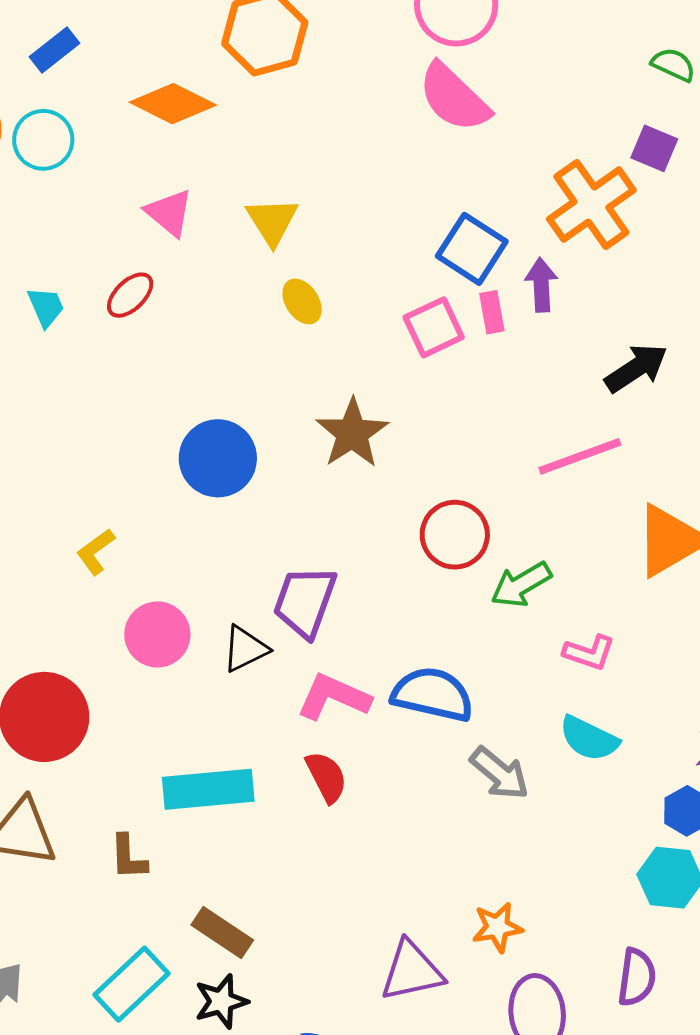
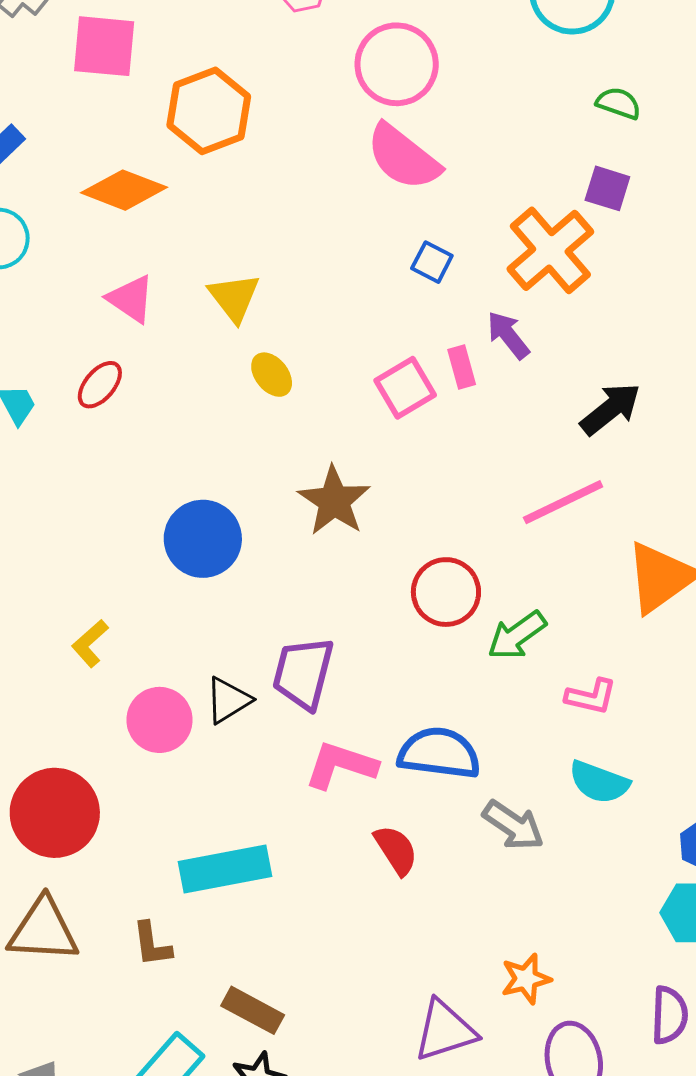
blue square: (472, 249) -> (432, 262), moved, size x0.6
purple arrow: (541, 285) -> (508, 335), turned -30
black triangle: (245, 649) -> (228, 700), moved
red semicircle: (326, 777) -> (396, 850), moved

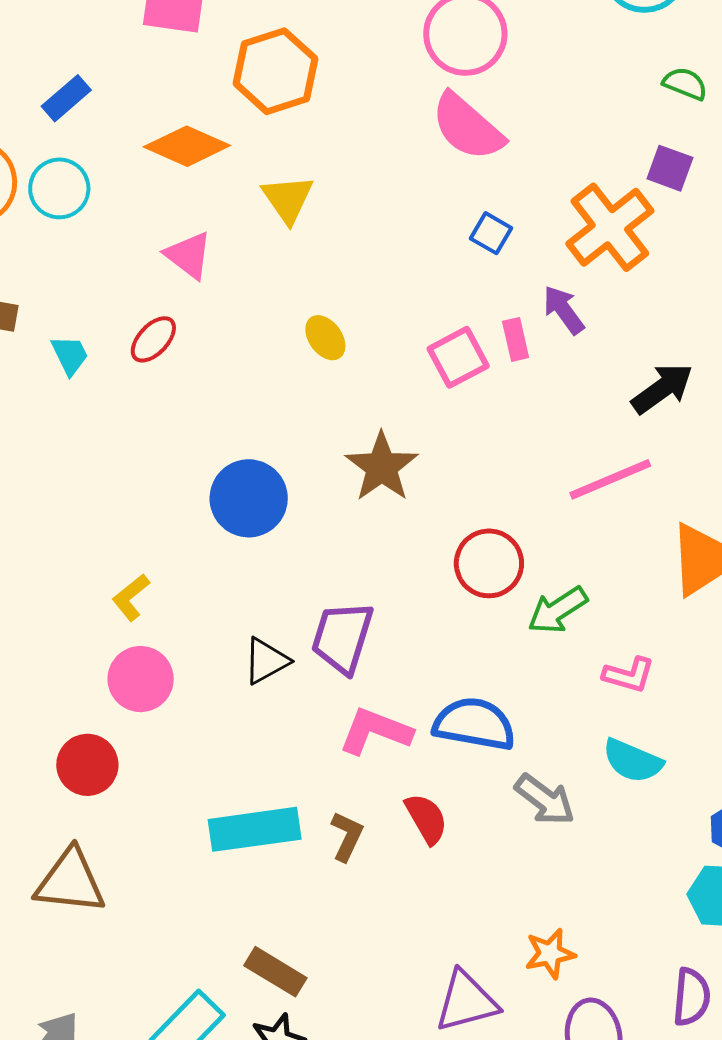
yellow triangle: (234, 297) -> (288, 199), moved
pink circle: (160, 720) -> (141, 679), moved
red circle: (55, 813) -> (87, 765), size x0.7
brown L-shape: (152, 944) -> (347, 836), moved, turned -150

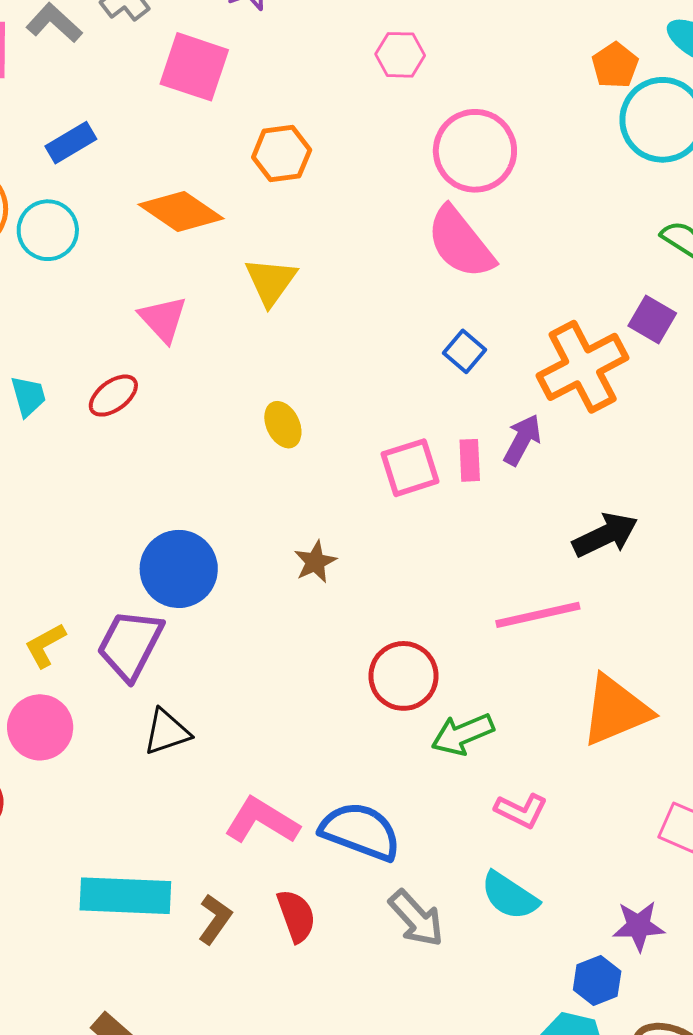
orange hexagon: (276, 71) -> (282, 154), size x0.7
purple arrow: (564, 310) -> (522, 440), turned 54
brown star: (382, 467) -> (315, 562), size x0.6
purple trapezoid: (342, 637) -> (130, 645), moved

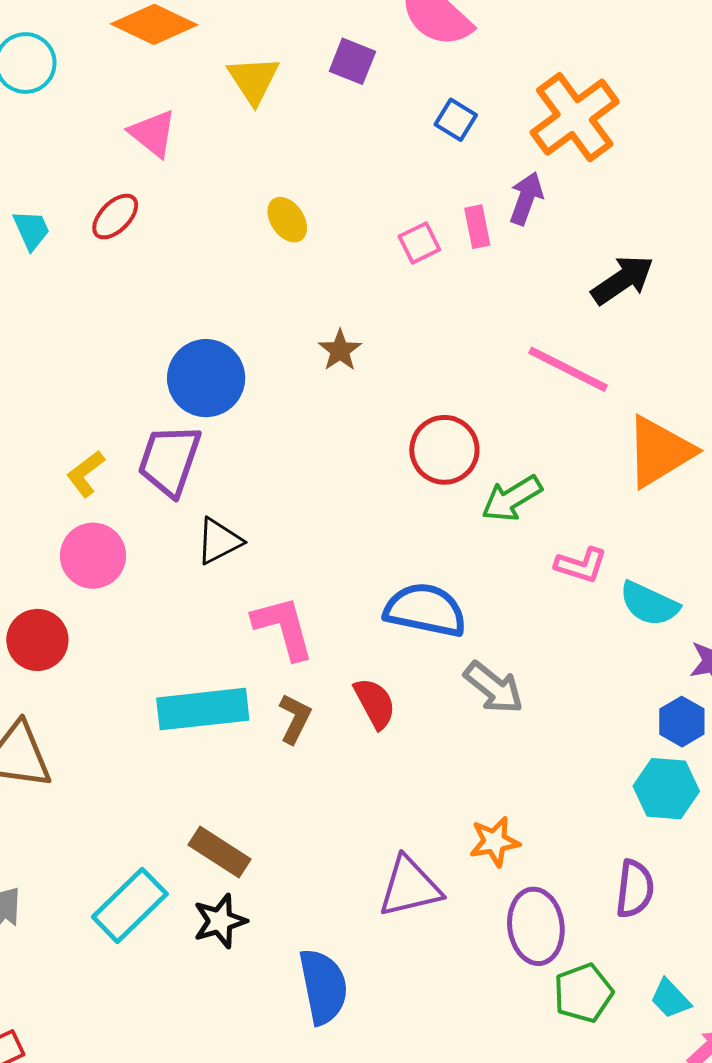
purple square: (652, 319) -> (352, 61), moved
pink square: (410, 468) -> (419, 243), size x0.7
pink line: (538, 615) -> (568, 369), turned 48
pink L-shape: (262, 821) -> (283, 628), moved, turned 52
cyan semicircle: (510, 896) -> (649, 604), moved

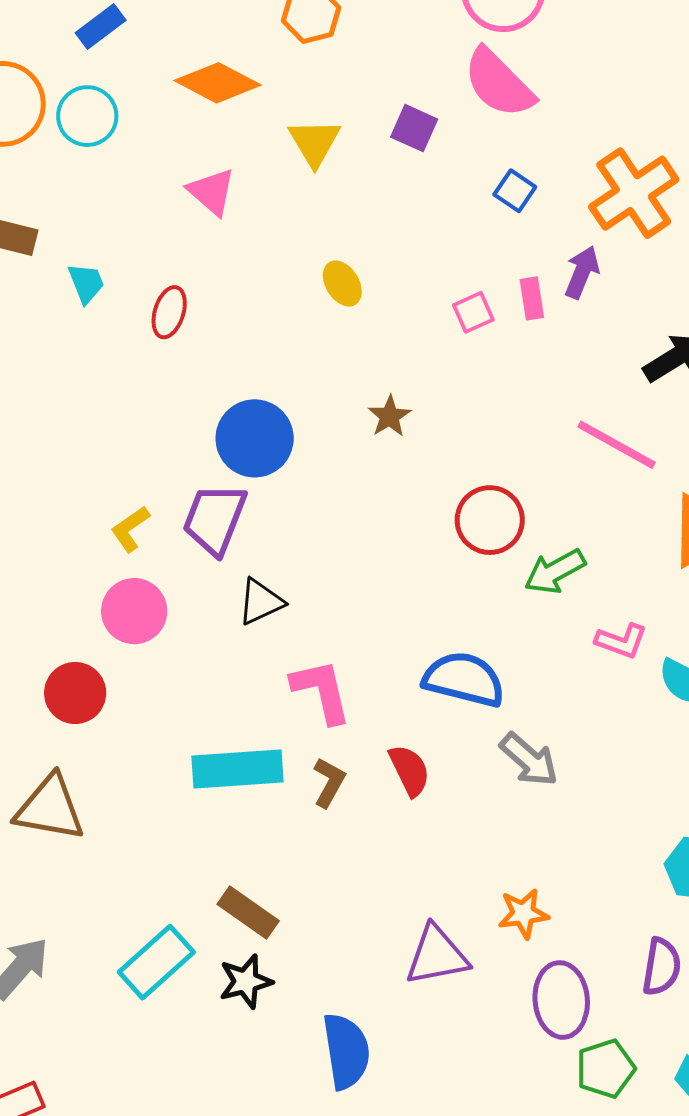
red ellipse: (115, 217) -> (169, 312), moved, turned -30

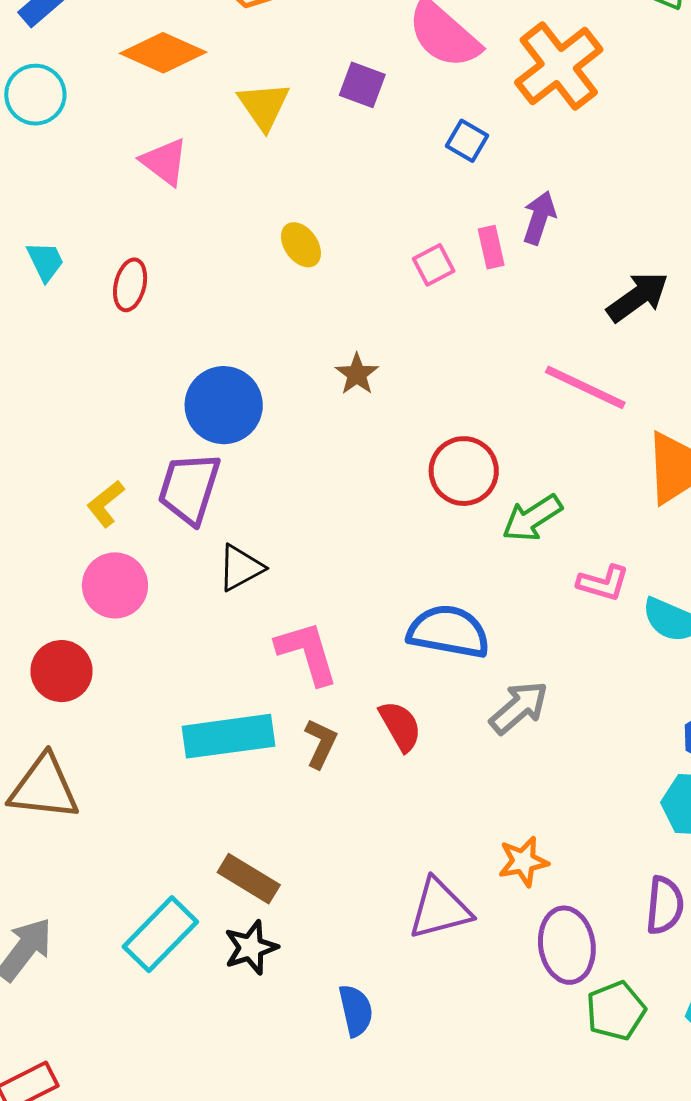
orange cross: (634, 193) -> (559, 66), moved
gray arrow: (529, 760) -> (519, 708), turned -78
blue semicircle: (346, 1051) -> (356, 1010), size x0.7

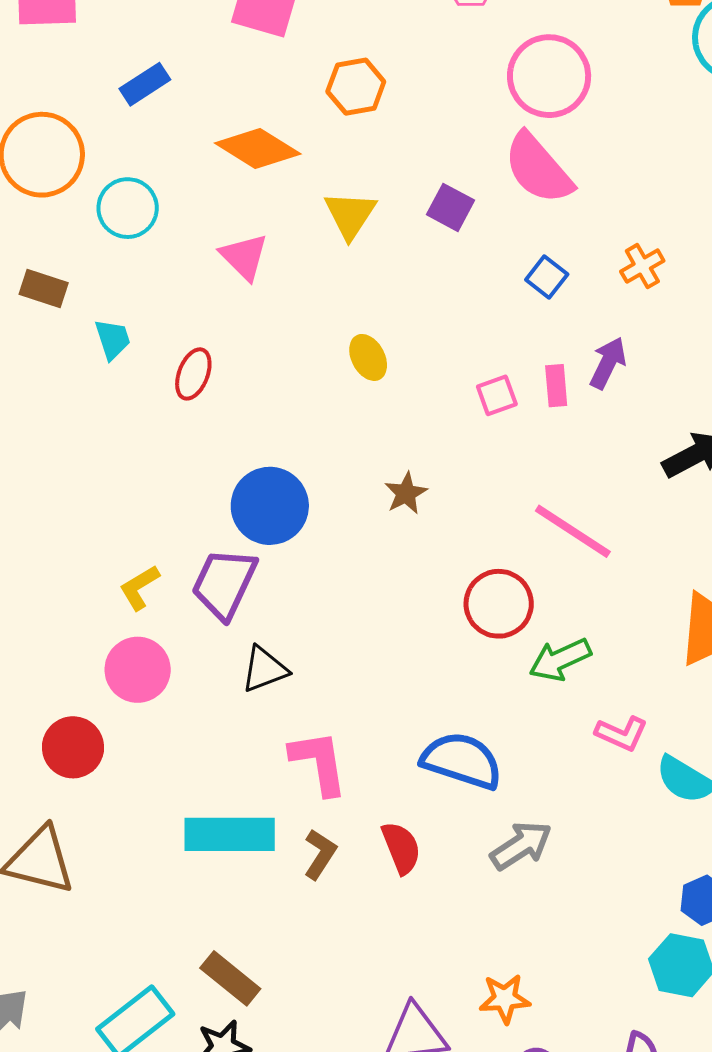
orange cross: (559, 66) -> (642, 266), moved, size x0.5
cyan circle: (35, 95) -> (128, 208), moved
pink line: (585, 387) -> (573, 531), moved

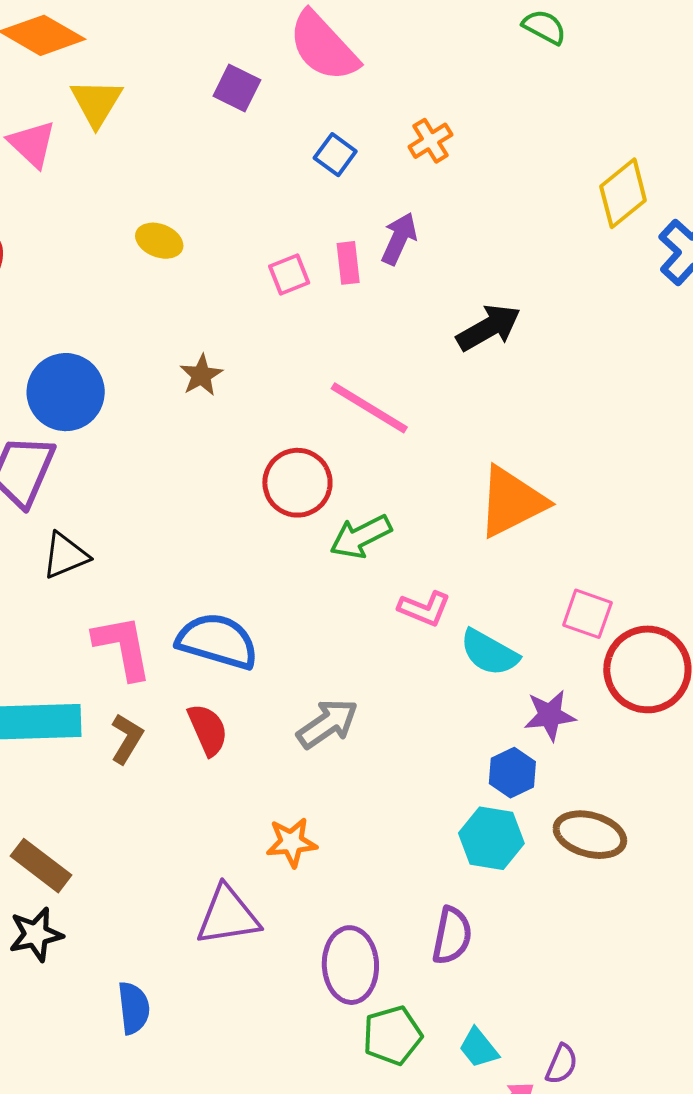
yellow triangle: (350, 215) -> (96, 103), moved
yellow ellipse: (368, 357) -> (159, 241), turned -39
blue semicircle: (462, 761) -> (217, 641), moved
orange star: (505, 999) -> (291, 842), moved

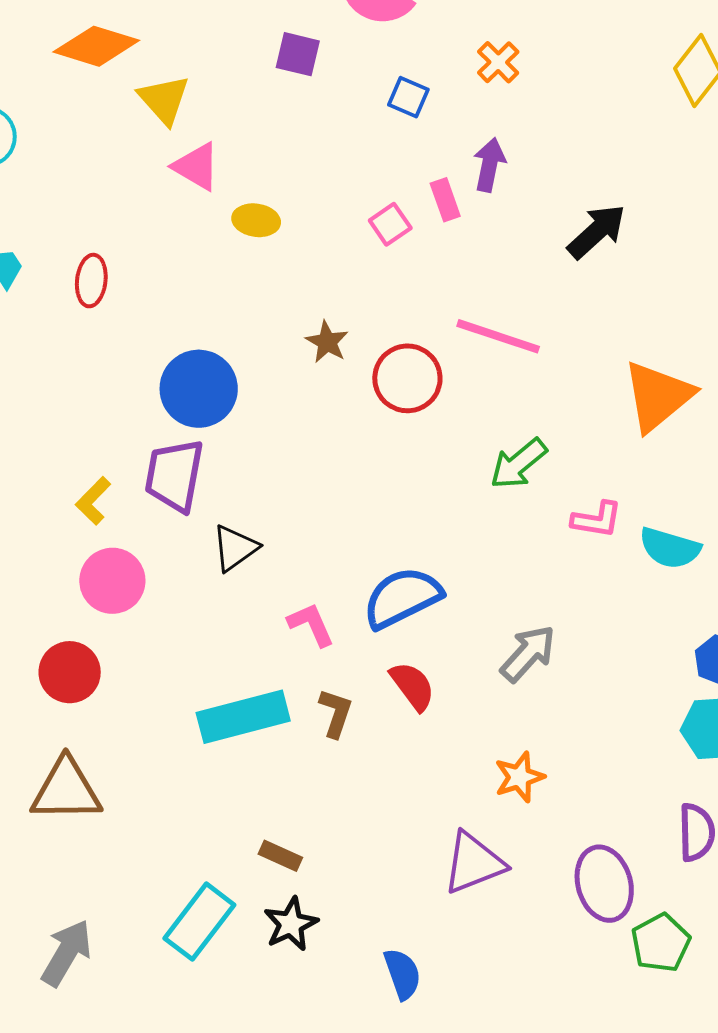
pink triangle: (32, 144) -> (196, 167), moved
red circle: (297, 483) -> (407, 378), moved
blue semicircle: (217, 641) -> (402, 598), turned -30
pink L-shape: (123, 647) -> (311, 625), size x0.7
brown rectangle: (41, 866) -> (280, 856), size x0.7

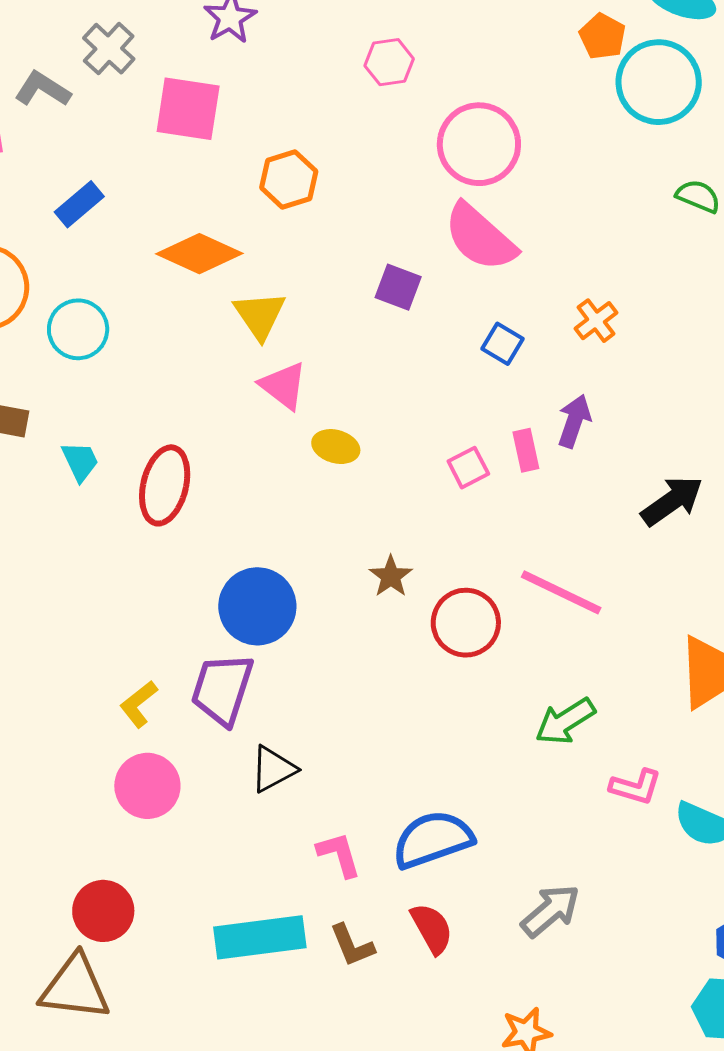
red ellipse: (91, 281) -> (165, 485), size x1.5
red circle: (70, 672) -> (103, 911), moved
brown L-shape: (336, 713) -> (352, 945), turned 132

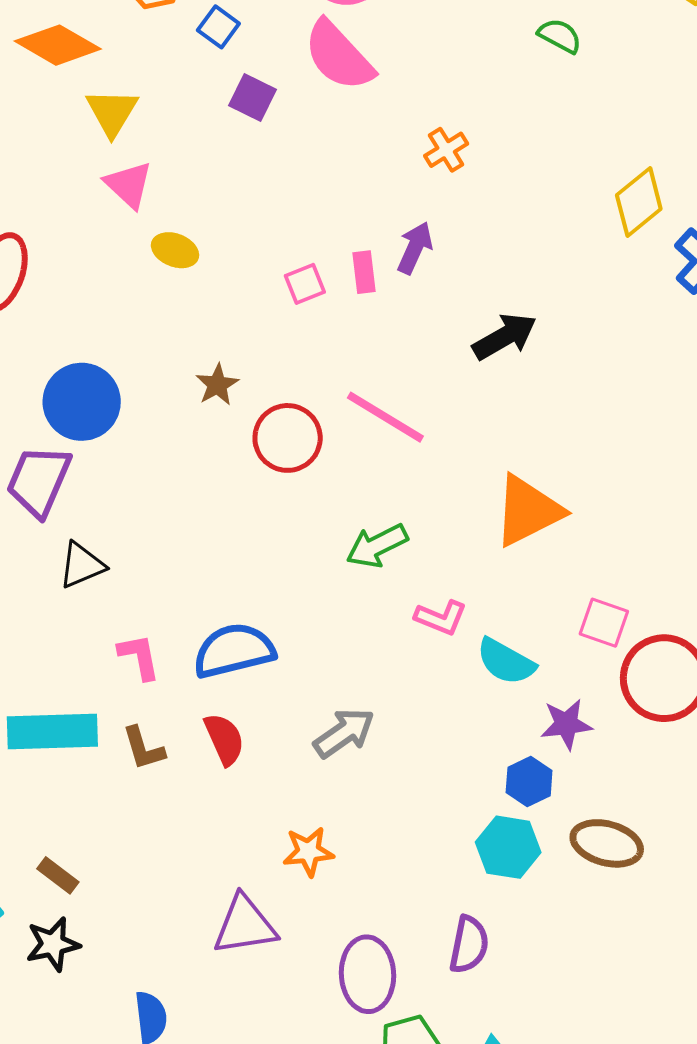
blue square: (502, 344) -> (218, 27), moved

